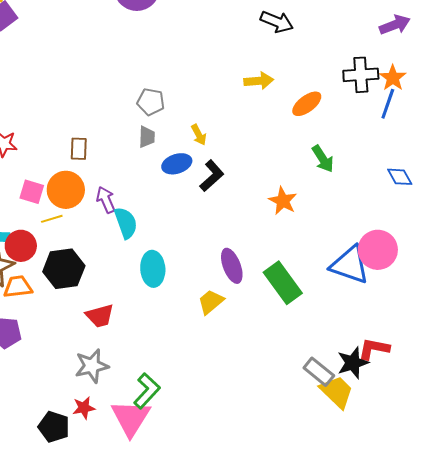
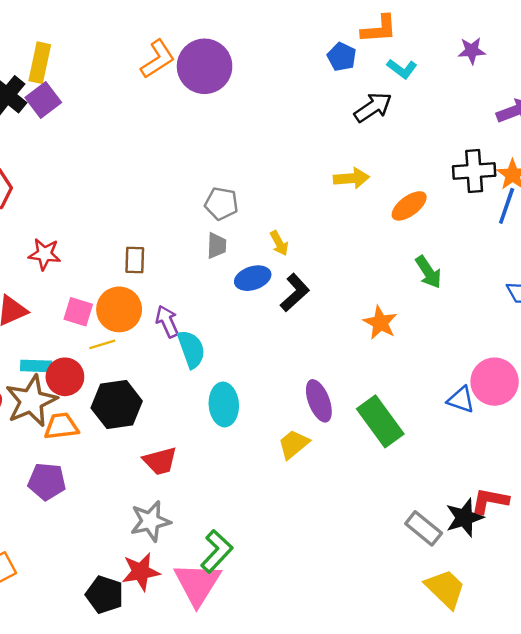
black arrow: (277, 22) -> (373, 107), turned -56
blue triangle: (350, 265) -> (461, 400), size x0.6
yellow trapezoid: (337, 392) -> (445, 589), moved
red star: (84, 408) -> (141, 572), size x1.4

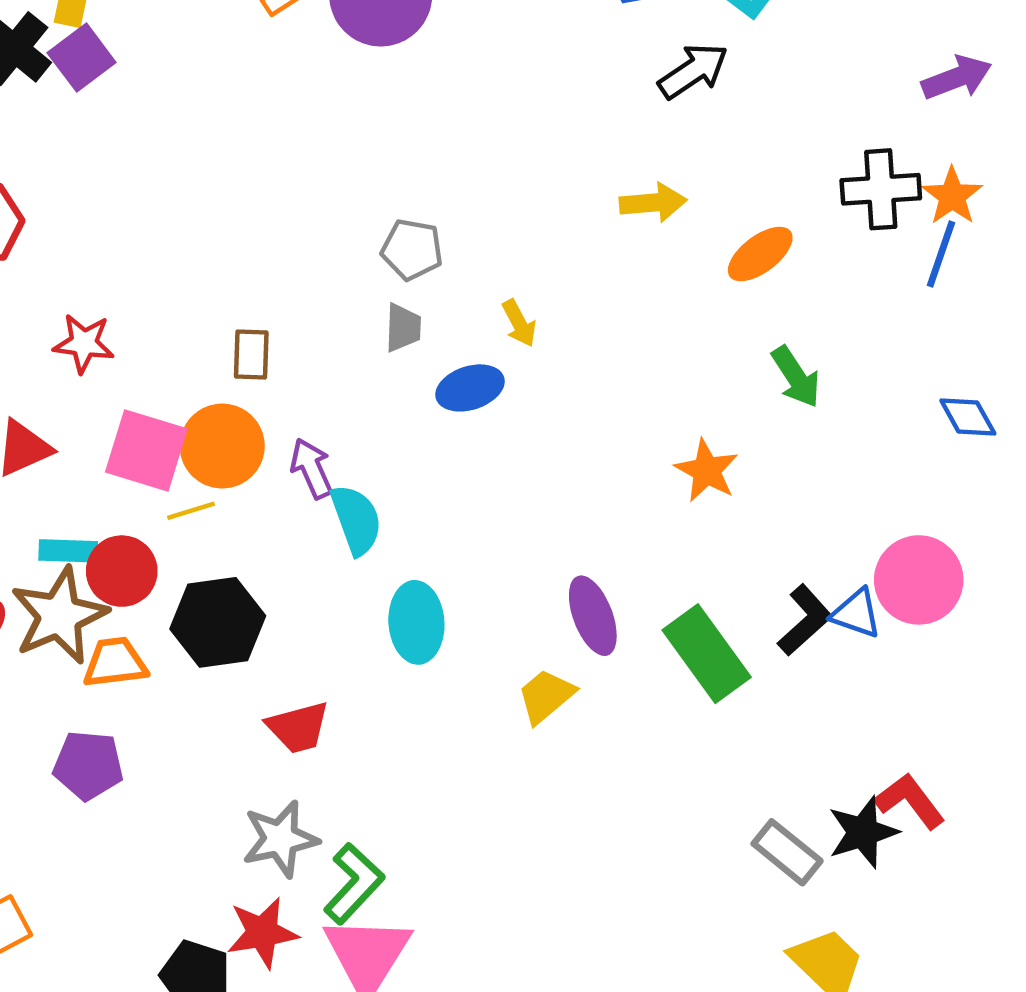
black L-shape: (295, 293) -> (805, 620), moved
pink square: (78, 312) -> (146, 450), size x1.5
red L-shape: (490, 501) -> (910, 801), turned 42
green L-shape: (217, 551) -> (354, 884), moved

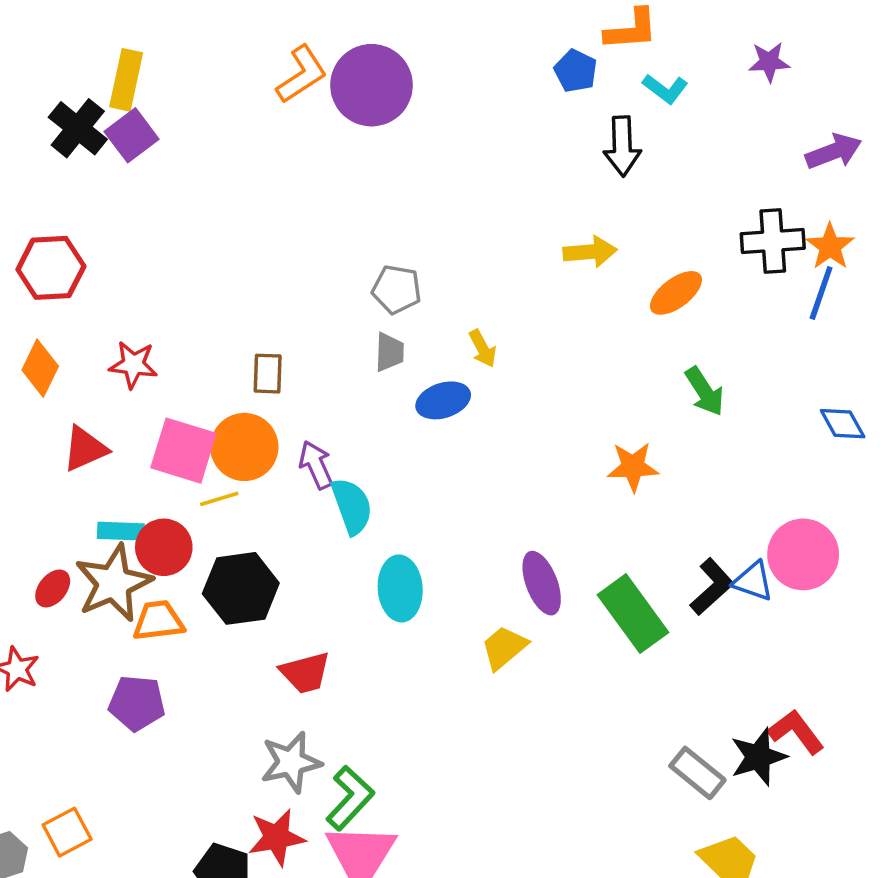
black arrow: (693, 71) -> (622, 146), turned 122
orange star: (707, 471) -> (633, 467), turned -30

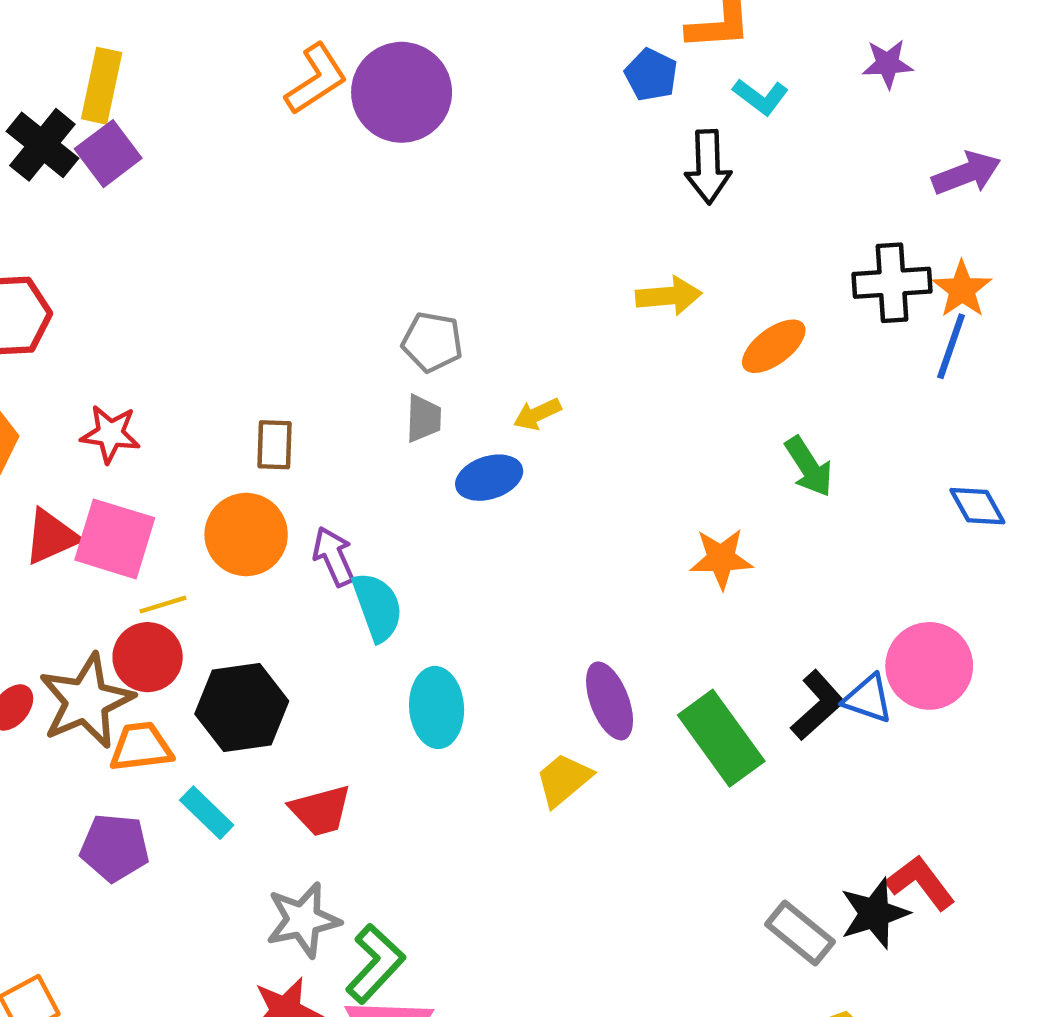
yellow arrow: (483, 348) -> (537, 414), turned 93
pink square: (183, 451) -> (115, 539), moved
yellow line: (219, 499) -> (163, 605), moved
cyan rectangle: (121, 531) -> (207, 813), moved, turned 42

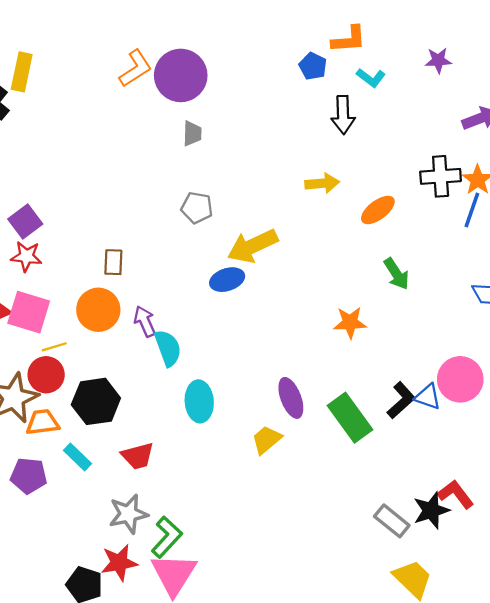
purple square: (108, 154) -> (25, 222), moved
yellow arrow: (537, 414) -> (253, 246), size x2.0
gray trapezoid: (423, 418) -> (192, 133), moved

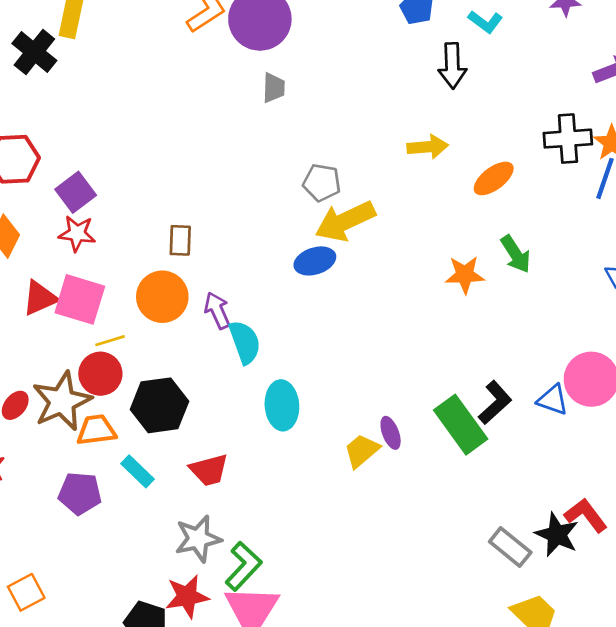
gray pentagon: (197, 208) -> (322, 183), moved
orange star: (350, 323) -> (465, 275), moved
purple ellipse: (291, 398) -> (391, 433), moved, size x0.7
black L-shape: (401, 400) -> (495, 403), moved
black star: (431, 510) -> (557, 535), turned -30

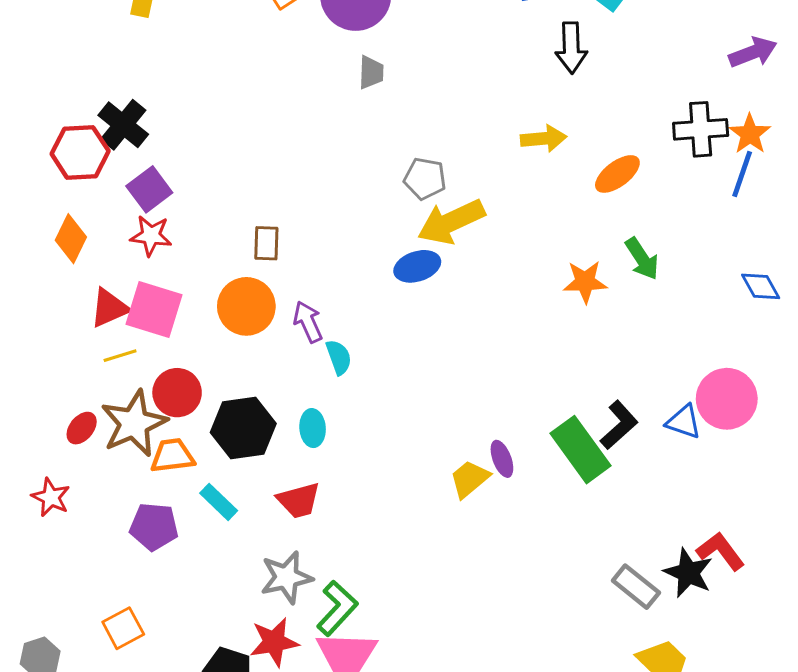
black cross: (34, 52) -> (123, 125), moved
yellow line: (110, 341) -> (120, 356), moved
cyan semicircle: (245, 342) -> (339, 357), size x0.7
cyan ellipse: (282, 405) -> (313, 428), moved, size x0.7
orange square: (26, 592) -> (123, 628), moved

